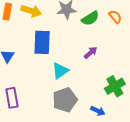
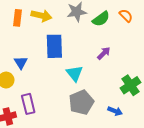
cyan triangle: (60, 71) -> (75, 73), turned -30

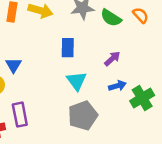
green semicircle: (101, 19) -> (111, 18), turned 66
blue rectangle: (54, 46) -> (68, 48), moved, size x0.7
blue arrow: (115, 111) -> (117, 86), moved, turned -40

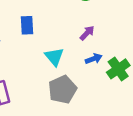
blue rectangle: (68, 48) -> (27, 25), moved

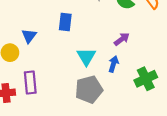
blue arrow: (94, 59) -> (113, 64), moved, turned -63

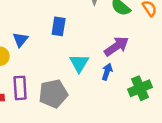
purple arrow: (122, 39) -> (116, 46), size x1.5
gray pentagon: (89, 89) -> (53, 94), moved

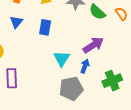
blue triangle: (20, 40) -> (16, 22), moved
gray pentagon: (53, 94) -> (71, 89), moved

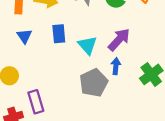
cyan triangle: (62, 59) -> (87, 45), moved
gray pentagon: (71, 89) -> (94, 83), moved

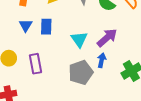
blue rectangle: (59, 34) -> (46, 27), moved
purple rectangle: (36, 102) -> (36, 64), moved

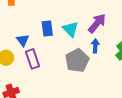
blue triangle: (26, 25) -> (23, 40), moved
blue rectangle: (46, 27) -> (47, 29), moved

